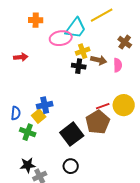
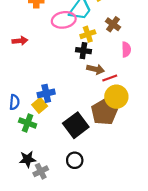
brown cross: (125, 42) -> (113, 24), moved
brown arrow: (99, 60) -> (96, 69), moved
yellow circle: (124, 105) -> (116, 97), moved
red line: (103, 106) -> (110, 78), moved

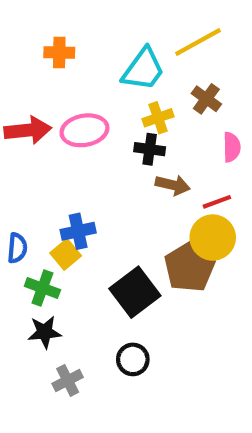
pink ellipse: (64, 20) -> (84, 130), moved
red arrow: (20, 41) -> (28, 130), size x1.5
red line: (110, 78) -> (217, 202), moved
black star: (28, 159) -> (45, 332), moved

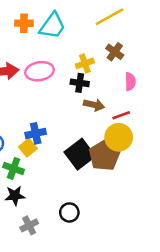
cyan trapezoid: (143, 69) -> (52, 26), moved
black square: (135, 292) -> (80, 154), moved

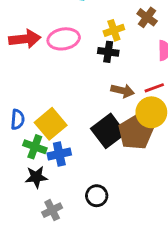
brown arrow: (94, 105) -> (123, 91), moved
blue cross: (36, 133) -> (59, 154), moved
yellow square: (28, 148) -> (51, 124), size x1.5

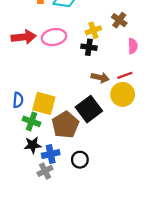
yellow square: (51, 124) -> (44, 103), turned -35
brown pentagon: (136, 132) -> (65, 125), moved
blue cross: (59, 154) -> (51, 154), moved

